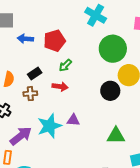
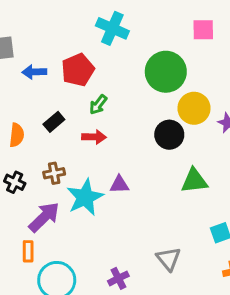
cyan cross: (96, 15) -> (112, 28), moved
brown cross: (30, 94) -> (54, 173), moved
green triangle: (116, 136) -> (194, 181), moved

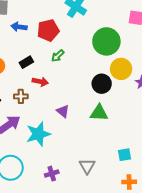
red arrow: (94, 137) -> (40, 82), moved
green triangle: (194, 181) -> (99, 113), moved
purple triangle: (119, 185) -> (63, 111), turned 32
cyan star: (85, 197) -> (38, 134), moved

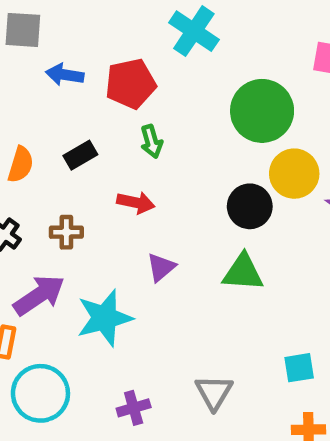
green arrow: (58, 56) -> (151, 141), turned -64
red arrow: (40, 82) -> (136, 203), moved
purple triangle: (63, 111) -> (161, 267), turned 40

